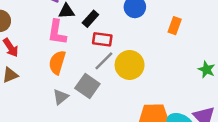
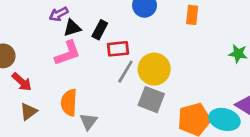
pink L-shape: (57, 32) -> (67, 53), turned -105
orange semicircle: (57, 62) -> (69, 103), moved
gray square: (87, 86) -> (151, 100), moved

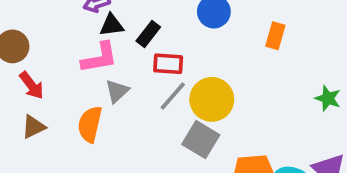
gray triangle: (88, 121) -> (117, 91), moved

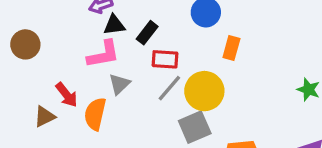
orange rectangle: (275, 36) -> (231, 48), moved
red arrow: (32, 85) -> (67, 95), moved
gray square: (201, 140) -> (195, 127), turned 36

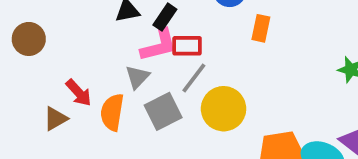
pink L-shape: (103, 54) -> (159, 45), moved
yellow circle: (204, 91) -> (224, 109), moved
gray square: (195, 127) -> (163, 111), moved

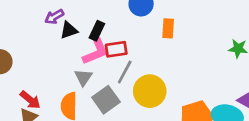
red arrow: (79, 93) -> (30, 100), moved

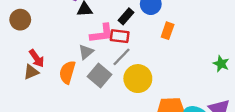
black rectangle: (97, 31) -> (126, 16), moved
gray square: (106, 100) -> (100, 76), turned -30

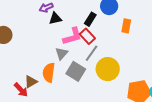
red rectangle: (120, 36) -> (87, 36), turned 49
red arrow: (37, 58) -> (21, 90), moved
brown triangle: (31, 72) -> (31, 82), moved

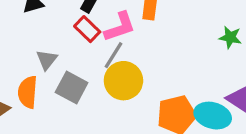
pink L-shape: (72, 36) -> (120, 27), moved
gray line: (92, 53) -> (114, 55), moved

